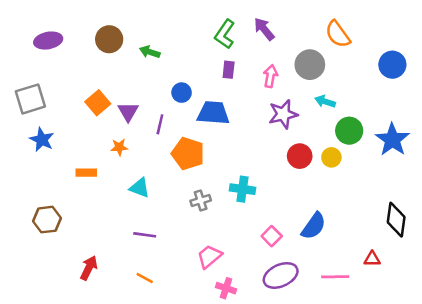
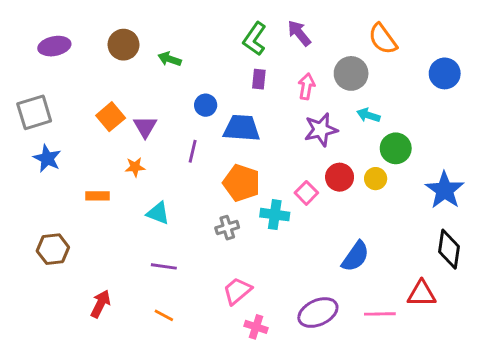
purple line: (160, 124) -> (193, 151), moved
blue star: (392, 140) -> (445, 190), moved
orange pentagon: (188, 154) -> (242, 183), moved
pink square: (272, 236) -> (306, 193), moved
red triangle: (372, 259) -> (422, 294), size x1.5

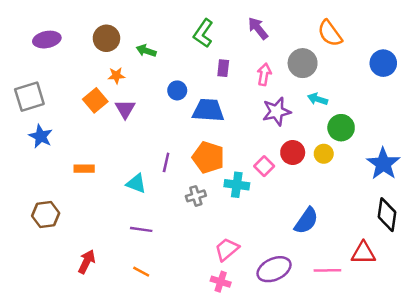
green L-shape: (255, 39) -> (203, 33), moved
purple line: (193, 151) -> (166, 162), moved
orange star: (135, 167) -> (116, 76), moved
pink trapezoid: (237, 291) -> (227, 249), moved

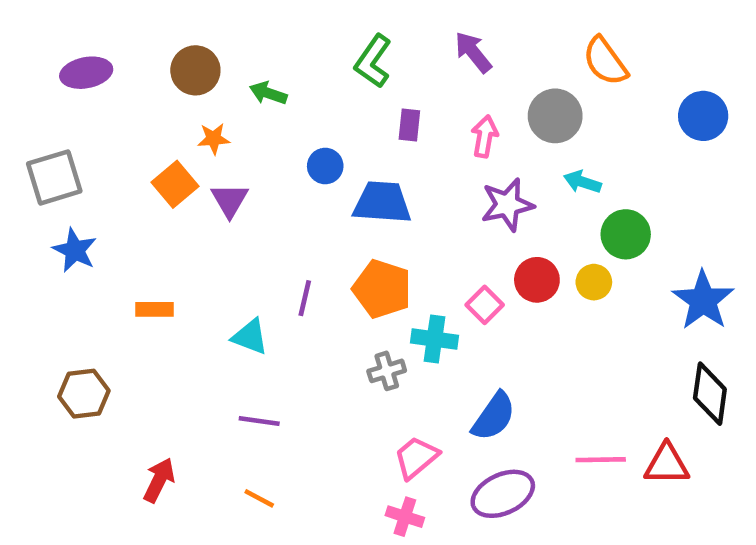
gray cross: (196, 196) -> (387, 371), moved
blue semicircle: (306, 221) -> (494, 416), moved
pink line: (327, 270) -> (601, 460), moved

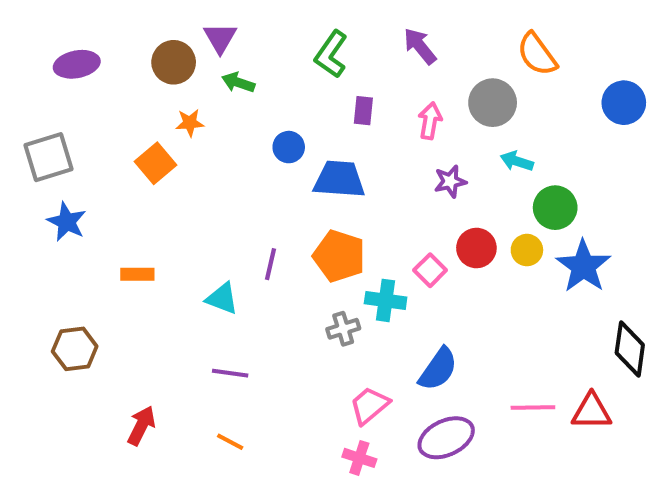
purple triangle: (230, 200) -> (220, 38), moved
purple star: (507, 205) -> (450, 181), size x0.7
blue star: (703, 300) -> (583, 266), moved

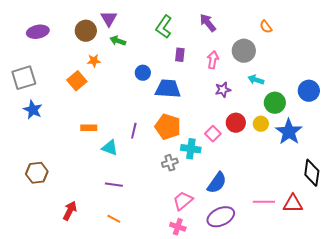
orange semicircle: (537, 54) -> (266, 27), size x0.6
blue circle: (624, 103) -> (309, 91), moved
orange rectangle: (137, 274) -> (89, 128), moved

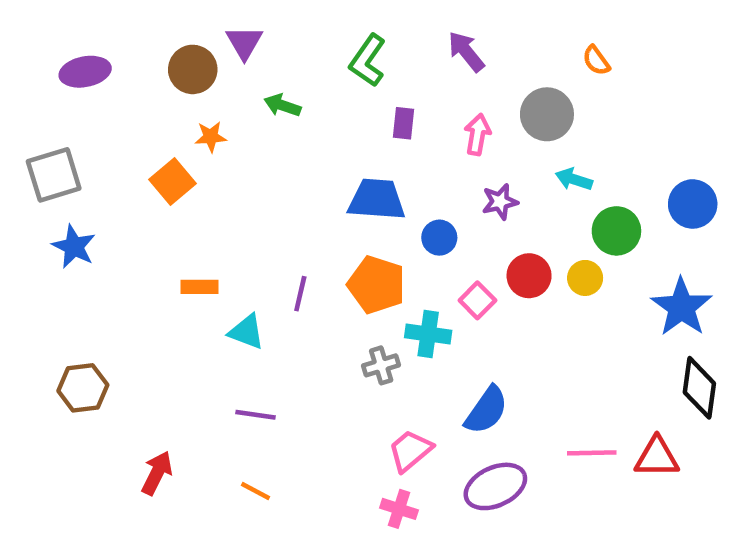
green arrow: (118, 41) -> (282, 105), moved
blue circle: (143, 73) -> (439, 238), moved
blue star: (289, 132) -> (681, 307), moved

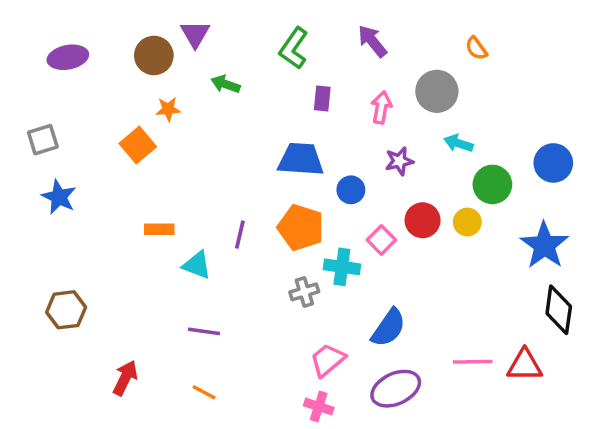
gray square: (54, 175) -> (43, 140), size x0.7

